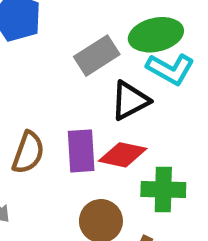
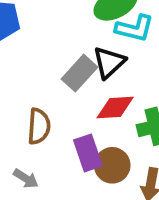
gray rectangle: (97, 56) -> (79, 73), moved
purple rectangle: (81, 151) -> (88, 153), moved

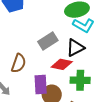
black triangle: (109, 62) -> (75, 48), moved

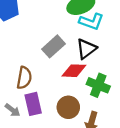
green cross: (80, 80) -> (98, 85), turned 30
purple rectangle: (41, 84) -> (33, 104), moved

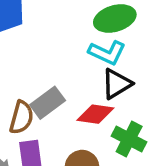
cyan L-shape: (91, 22) -> (107, 53), moved
gray rectangle: (53, 46) -> (48, 103), moved

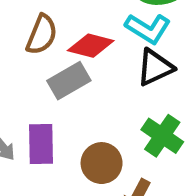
red diamond: (95, 114) -> (91, 46), moved
brown semicircle: (21, 117) -> (42, 35), moved

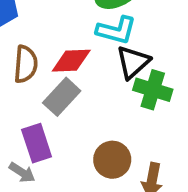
green cross: (162, 136) -> (153, 90), moved
purple rectangle: (41, 144) -> (37, 143), moved

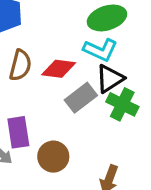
gray rectangle: (62, 97) -> (81, 98), moved
brown circle: (112, 160) -> (53, 157), moved

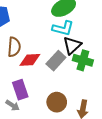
red diamond: (59, 69) -> (30, 60), moved
brown circle: (53, 157) -> (57, 102), moved

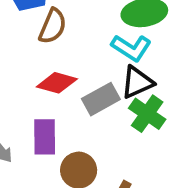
brown semicircle: (14, 47) -> (53, 26), moved
purple rectangle: (20, 90) -> (45, 137), moved

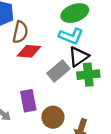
red diamond: (57, 83) -> (29, 51), moved
green cross: (147, 114) -> (88, 75), turned -30

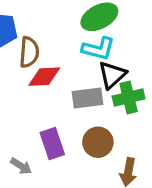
gray rectangle: (58, 71) -> (87, 98), turned 40
brown circle: (53, 117) -> (98, 142), moved

